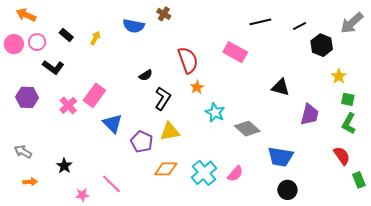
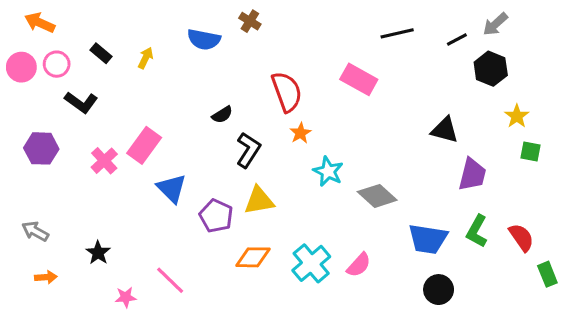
gray arrow: (352, 23) -> (495, 24), moved, size x0.7
black triangle: (280, 87) -> (445, 130), moved
green L-shape: (349, 124) -> (477, 231), moved

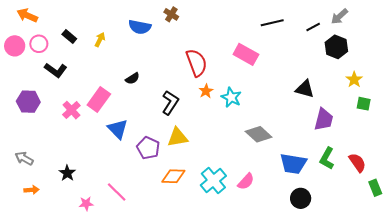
black semicircle: (222, 115) -> (132, 78), moved
cyan star: (328, 171) -> (231, 97), moved

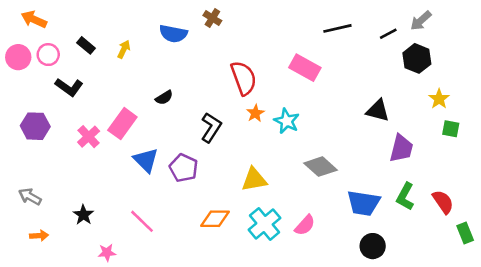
yellow triangle: (178, 137) -> (254, 180), moved
purple pentagon: (148, 148) -> (184, 168), moved
pink line: (117, 192) -> (142, 221), moved

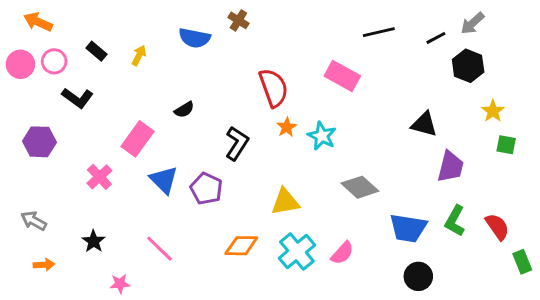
pink cross: (89, 137) -> (99, 177), moved

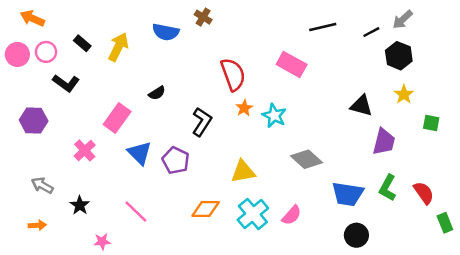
yellow arrow: (139, 56) -> (118, 47), size x1.6
yellow star: (493, 111) -> (404, 94), moved
gray arrow: (34, 221) -> (42, 185), moved

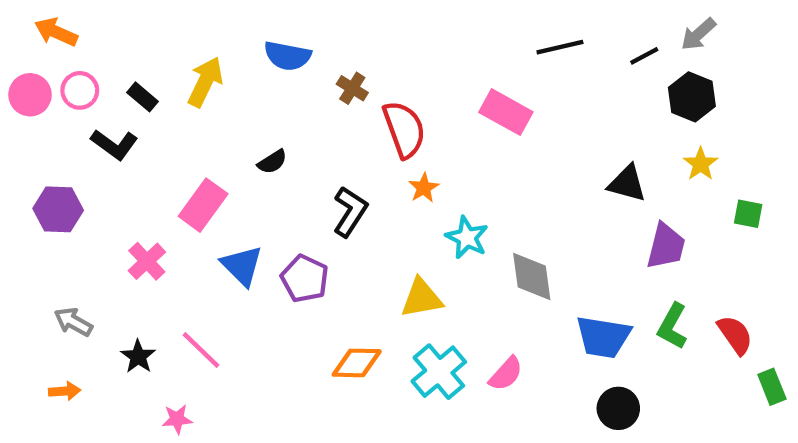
brown cross: (203, 17) -> (352, 88), moved
black rectangle: (82, 43) -> (143, 97), moved
cyan star: (274, 116) -> (467, 238), moved
gray diamond: (307, 159) -> (532, 276), turned 40
pink line: (136, 212) -> (201, 350), moved

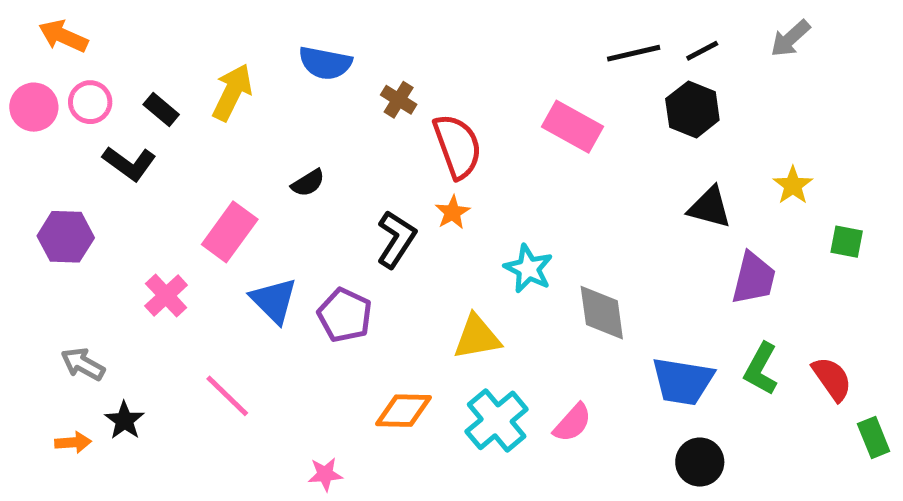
black line: (644, 56) -> (702, 51), moved
black hexagon: (692, 97) -> (692, 109), moved
orange star: (424, 188) -> (453, 212), moved
black star: (138, 356) -> (124, 420), moved
pink star: (177, 419) -> (325, 474), moved

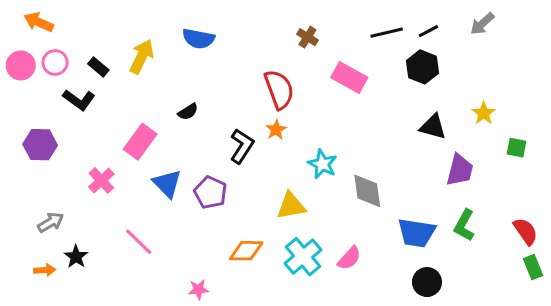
brown cross: (399, 100) -> (307, 37), moved
gray arrow: (83, 364) -> (51, 222), turned 120
red semicircle: (832, 379) -> (526, 231), moved

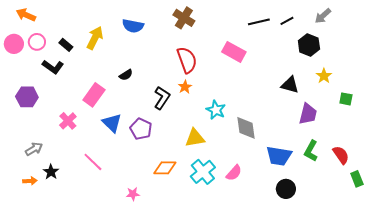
brown cross: (307, 37) -> (184, 18), moved, size x1.5
black hexagon: (422, 67) -> (309, 45), moved
red semicircle: (526, 231) -> (341, 155), moved

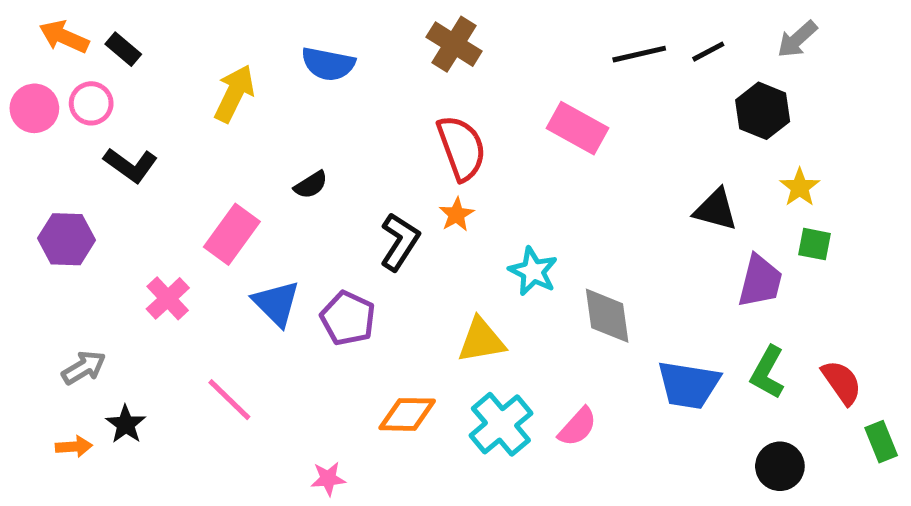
black rectangle: (66, 45) -> (123, 49), moved
green square: (346, 99) -> (814, 244), moved
black circle: (286, 189) -> (780, 466), moved

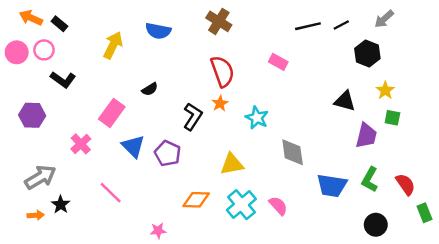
pink rectangle: (577, 128) -> (278, 62), size x0.7
cyan star: (533, 271) -> (257, 118), moved
gray arrow: (84, 368) -> (40, 177), size x1.5
pink semicircle: (577, 427) -> (278, 206), turned -84

